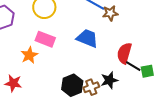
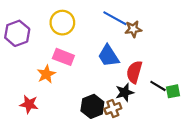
blue trapezoid: (87, 38) -> (109, 56), turned -145
red semicircle: (124, 53) -> (134, 72), moved
black star: (109, 80) -> (125, 92), moved

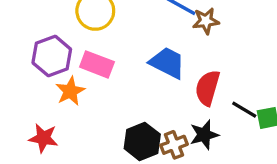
purple hexagon: (17, 33) -> (52, 56), moved
blue trapezoid: (109, 56) -> (167, 63), turned 150
black star: (125, 92) -> (204, 135), moved

